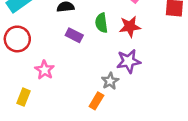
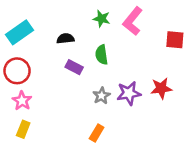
red star: (130, 27) -> (161, 88), moved
pink star: (45, 70) -> (22, 101), moved
gray star: (110, 81) -> (102, 96), moved

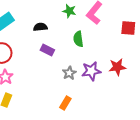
green semicircle: (102, 55) -> (78, 39), moved

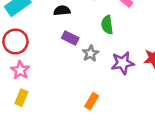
gray star: (69, 73) -> (91, 53), moved

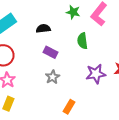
gray star: (91, 53) -> (53, 77), moved

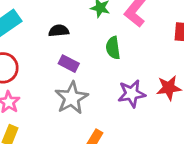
gray star: (53, 77) -> (72, 98), size x1.6

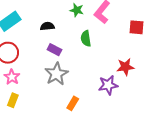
purple star: (132, 94) -> (108, 85), moved

